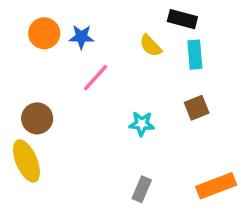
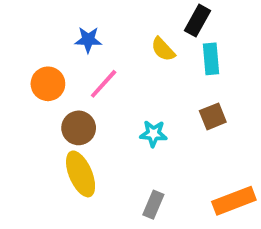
black rectangle: (182, 19) -> (198, 21), turned -76
orange circle: (44, 33) -> (48, 84), moved
brown circle: (37, 118) -> (79, 128), moved
yellow ellipse: (26, 161) -> (81, 174), moved

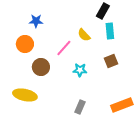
blue star: (88, 40) -> (36, 21), moved
yellow semicircle: (163, 49) -> (84, 35), moved
pink line: (104, 84) -> (64, 48), moved
yellow ellipse: (81, 174) -> (25, 95), moved, turned -55

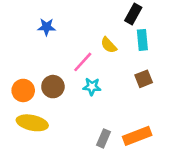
orange circle: (25, 44) -> (23, 90), moved
cyan star: (80, 70) -> (92, 87), moved
orange rectangle: (122, 105) -> (137, 136), moved

